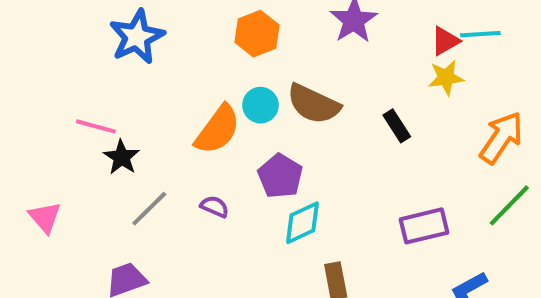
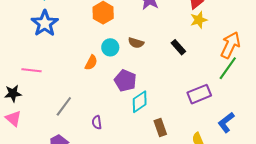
brown semicircle: (313, 104) -> (136, 43), size x0.6
orange semicircle: (218, 130) -> (91, 63), size x0.6
black star: (122, 157) -> (13, 93), moved, turned -30
green line: (509, 205) -> (228, 68), moved
purple semicircle: (215, 207) -> (97, 122), moved, turned -112

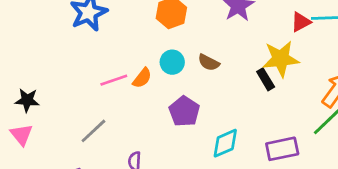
yellow star: (199, 20) -> (281, 59), moved, size x1.5
pink line: (32, 70) -> (114, 80), moved, turned -36
cyan diamond: (140, 102) -> (225, 143), moved

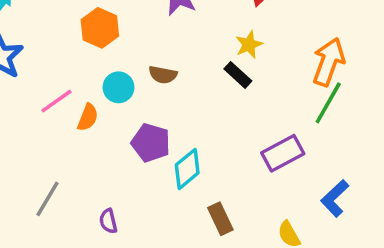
yellow star: (281, 59) -> (249, 45), size x0.6
pink line: (114, 80) -> (57, 101), moved
cyan diamond: (225, 143) -> (187, 169), moved

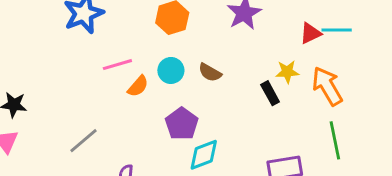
orange arrow: (329, 62) -> (327, 86), moved, turned -69
green line: (328, 103) -> (335, 140), turned -60

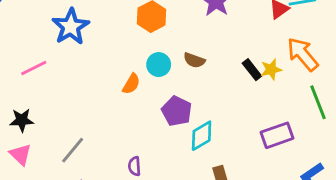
pink line: (117, 65) -> (34, 68), moved
yellow star: (287, 72) -> (271, 69), moved
gray line: (83, 141) -> (73, 150), moved

